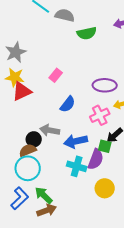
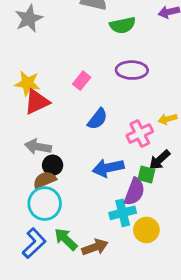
gray star: (16, 52) -> (29, 19), moved
purple ellipse: (105, 85) -> (132, 70), moved
gray arrow: (50, 130) -> (38, 147), moved
cyan cross: (77, 166) -> (123, 213), moved, turned -30
brown arrow: (47, 210) -> (95, 247), moved

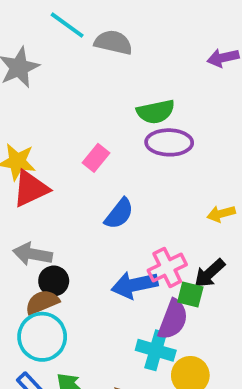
green semicircle: (123, 25) -> (156, 112), moved
pink cross: (140, 134) -> (167, 268), moved
cyan cross: (123, 213) -> (156, 350), turned 30

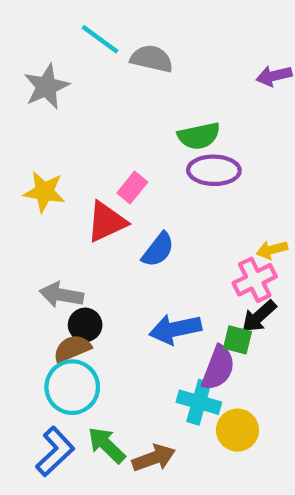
red triangle: (31, 189) -> (107, 222), moved
pink cross: (167, 268) -> (255, 280), moved

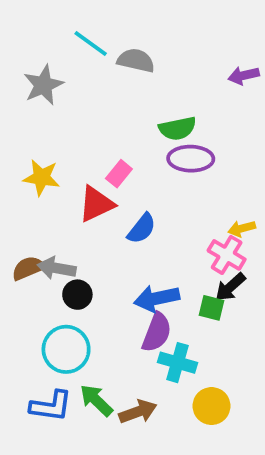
pink cross: (255, 280) -> (227, 255), turned -33
brown semicircle: (72, 348) -> (28, 268), moved
purple semicircle: (218, 368) -> (157, 332), moved
yellow circle: (238, 430) -> (211, 406), moved
blue L-shape: (55, 452) -> (51, 406), turned 51

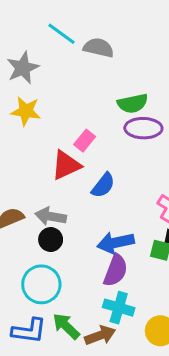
yellow star: (42, 178) -> (26, 111), moved
gray arrow: (57, 268) -> (51, 216), moved
cyan cross: (178, 363) -> (119, 308), moved

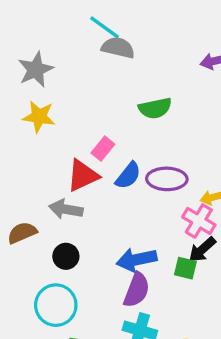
cyan line: (61, 34) -> (105, 27), moved
purple ellipse: (143, 128) -> (167, 179), moved
blue semicircle: (103, 185) -> (128, 176), moved
gray arrow: (51, 216) -> (66, 209), moved

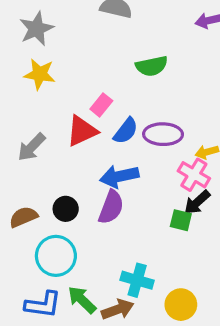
gray arrow: (66, 209) -> (32, 147), moved, turned -56
brown semicircle: (22, 233) -> (23, 217), moved
blue arrow: (137, 260) -> (119, 176), moved
purple semicircle: (137, 290) -> (111, 207), moved

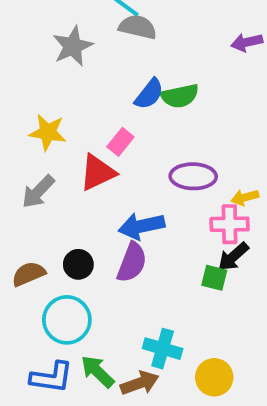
gray star: (36, 29) -> (73, 46), moved
yellow star: (40, 74) -> (48, 132), moved
blue semicircle: (126, 131) -> (149, 94), moved
pink cross: (194, 175) -> (230, 224), turned -32

